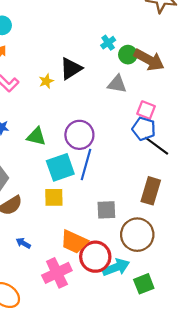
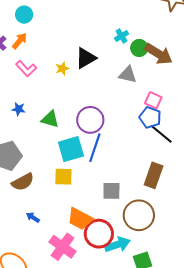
pink cross: (57, 273) -> (63, 247), turned -32

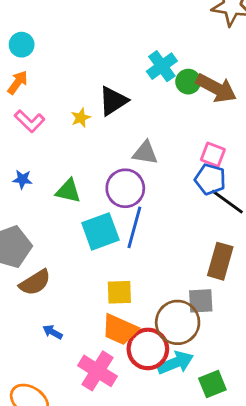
cyan cross: (121, 36) -> (162, 66), size x1.5
gray triangle: (128, 75) -> (145, 153), moved
yellow square: (63, 177) -> (119, 292), moved
gray square: (111, 191) -> (201, 301), moved
brown circle: (139, 215) -> (178, 322), moved

